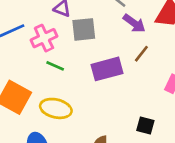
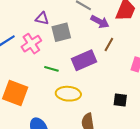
green line: (55, 66) -> (51, 69), moved
yellow ellipse: (56, 108) -> (68, 94), moved

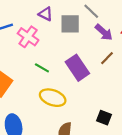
gray square: (61, 32) -> (70, 24), moved
pink cross: (31, 44) -> (28, 37), turned -36
purple rectangle: (84, 60) -> (77, 68), turned 65

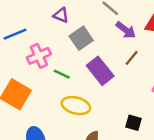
gray square: (70, 24) -> (81, 38), moved, turned -30
pink cross: (28, 37) -> (39, 56), moved, turned 35

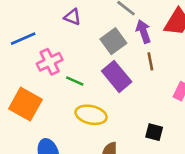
purple arrow: (126, 30) -> (143, 31), turned -145
gray square: (81, 38) -> (113, 41), moved
brown line: (132, 58) -> (150, 61), turned -49

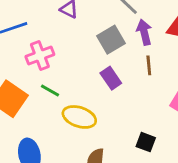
purple rectangle: (117, 76) -> (111, 78), size x0.7
green line: (75, 81) -> (50, 90), moved

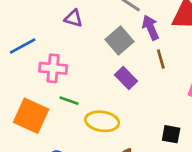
pink cross: (40, 56) -> (53, 68), turned 36

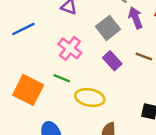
brown line: (161, 59) -> (144, 57), moved, turned -56
pink cross: (53, 68) -> (70, 48), moved, turned 30

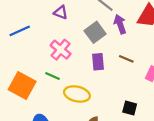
purple rectangle: (112, 61) -> (98, 62), turned 35

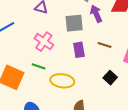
gray square: (95, 32) -> (74, 23), turned 36
black square: (130, 108) -> (110, 78), moved, turned 32

